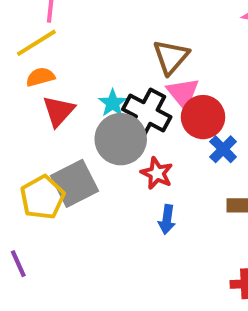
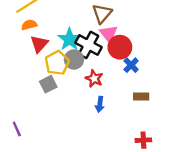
cyan star: (113, 103) -> (69, 39), size x1.5
gray circle: (121, 139) -> (74, 60), size x0.7
gray square: (75, 183) -> (48, 84), size x0.7
yellow pentagon: (42, 197) -> (57, 63), moved

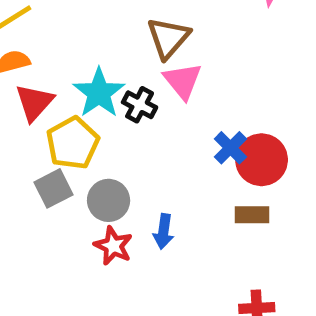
black cross: (89, 45) -> (140, 105), size x0.6
red circle: (120, 47) -> (262, 160), moved
gray circle: (74, 60) -> (109, 200), moved
red star: (94, 79) -> (113, 246), moved

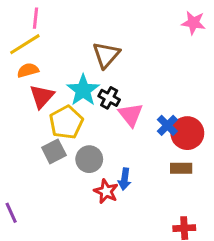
brown triangle: (168, 38) -> (106, 55), moved
pink triangle: (183, 81) -> (131, 115), moved
red star: (113, 246) -> (106, 191), moved

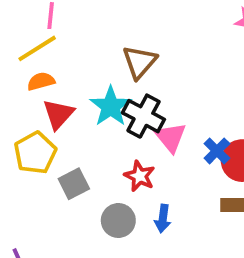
black cross: (109, 98) -> (143, 116), size x1.5
yellow pentagon: (66, 122) -> (35, 153), moved
gray circle: (89, 159) -> (118, 220), moved
red star: (106, 191) -> (140, 176), moved

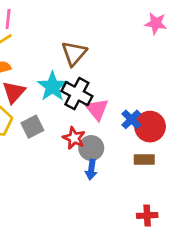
gray square: (74, 184) -> (32, 127), moved
gray circle: (118, 220) -> (91, 148), moved

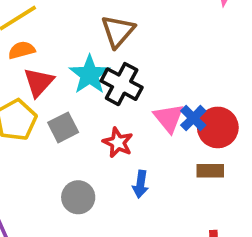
pink triangle: (97, 109) -> (169, 118), moved
gray circle: (91, 148) -> (78, 197), moved

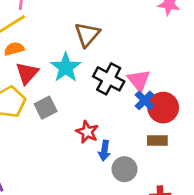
black cross: (122, 84) -> (109, 79), moved
pink triangle: (169, 118) -> (139, 80), moved
red star: (118, 143) -> (87, 132), moved
gray circle: (78, 197) -> (124, 169), moved

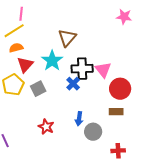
black cross: (109, 79) -> (82, 69), turned -30
blue cross: (145, 100) -> (73, 84), moved
red star: (87, 132) -> (46, 127), moved

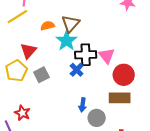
orange semicircle: (16, 48) -> (47, 26), moved
cyan star: (52, 61) -> (67, 41), moved
brown rectangle: (116, 112) -> (120, 98), size x1.5
red star: (46, 127) -> (22, 113), moved

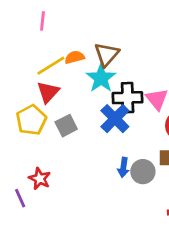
yellow line: (17, 17) -> (51, 66), moved
blue cross: (77, 70) -> (115, 119), size x1.5
gray circle: (97, 118) -> (143, 172), moved

